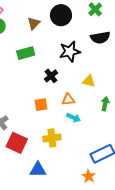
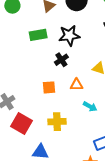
black star: (70, 52) -> (69, 36), moved
cyan arrow: (74, 118) -> (90, 106), moved

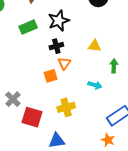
black cross: (61, 60) -> (56, 46), turned 32
orange triangle: (77, 85) -> (64, 63), moved, turned -40

